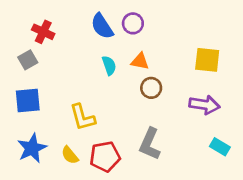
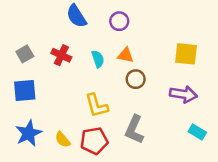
blue semicircle: (102, 26) -> (76, 16), moved
red cross: (43, 32) -> (61, 55), moved
yellow L-shape: (82, 117) -> (97, 106), moved

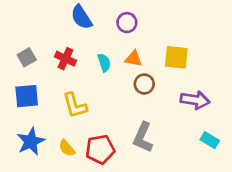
yellow square: (186, 54) -> (176, 57), moved
yellow L-shape: (97, 106) -> (75, 105), moved

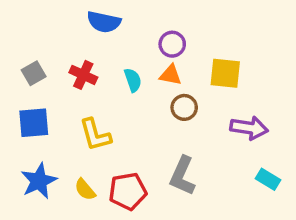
blue semicircle: (81, 17) -> (104, 22), turned -45
purple circle: (127, 23) -> (172, 44), moved

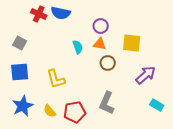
gray square: (34, 73) -> (20, 43), turned -32
red cross: (83, 75) -> (39, 14), moved
purple arrow: (249, 128) -> (146, 75), turned -50

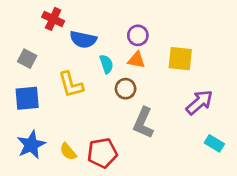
blue semicircle: (61, 13) -> (83, 39), moved
brown circle: (108, 63) -> (126, 89), moved
yellow L-shape: (56, 79) -> (71, 85), moved
gray L-shape: (107, 103) -> (143, 123), moved

